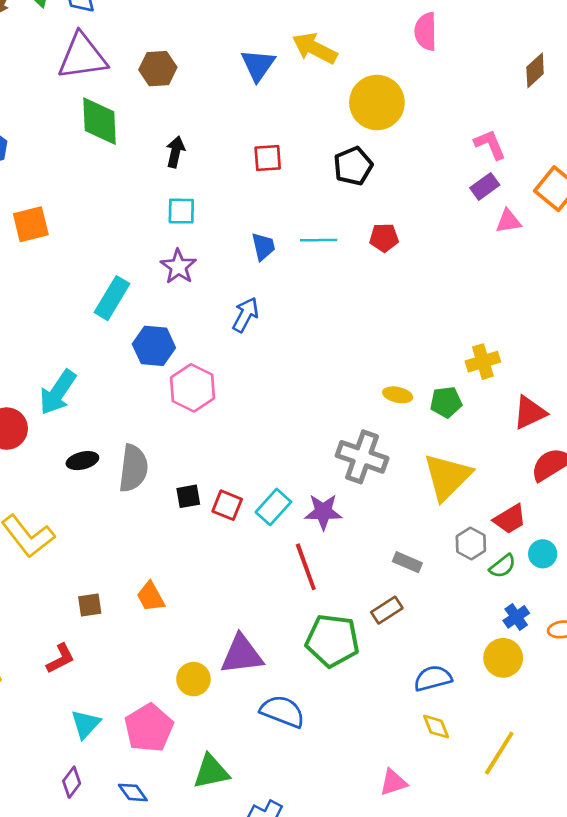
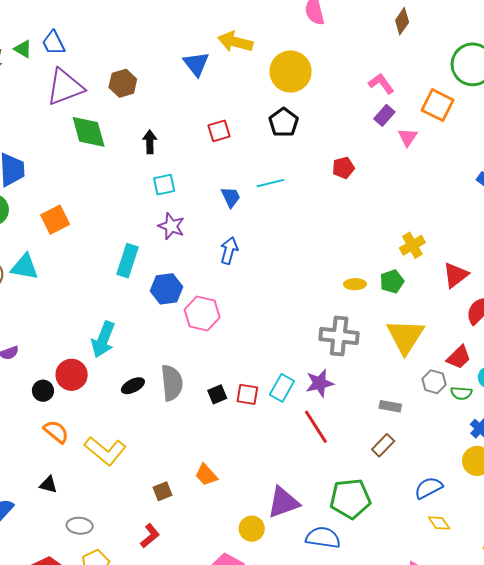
pink triangle: (508, 221) -> (408, 137), turned -35
red pentagon: (384, 238) -> (343, 168), moved
green semicircle: (503, 566) -> (461, 393), turned 55
green pentagon: (333, 641) -> (350, 499), moved

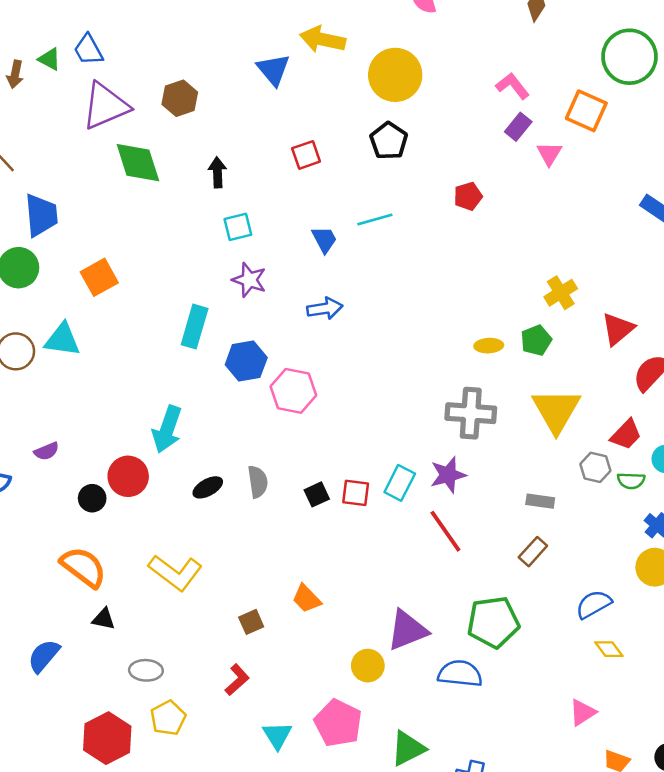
blue arrow: (229, 251) -> (325, 308), turned 68
gray semicircle: (172, 383) -> (258, 482), size x0.7
orange semicircle: (56, 432) -> (83, 567), moved, size x1.4

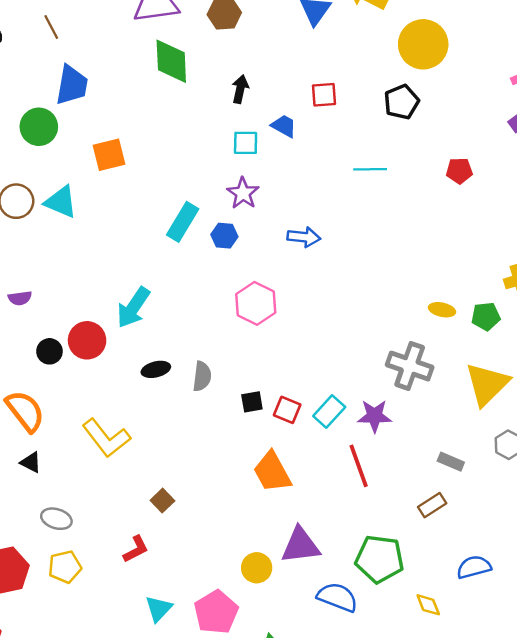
blue trapezoid: (324, 240) -> (284, 126), moved, turned -48
blue hexagon: (246, 361) -> (224, 236), moved, size x0.7
orange trapezoid: (306, 599) -> (272, 472), moved, size x1.5
brown square: (251, 622) -> (162, 501), turned -35
yellow diamond: (609, 649) -> (428, 605), moved

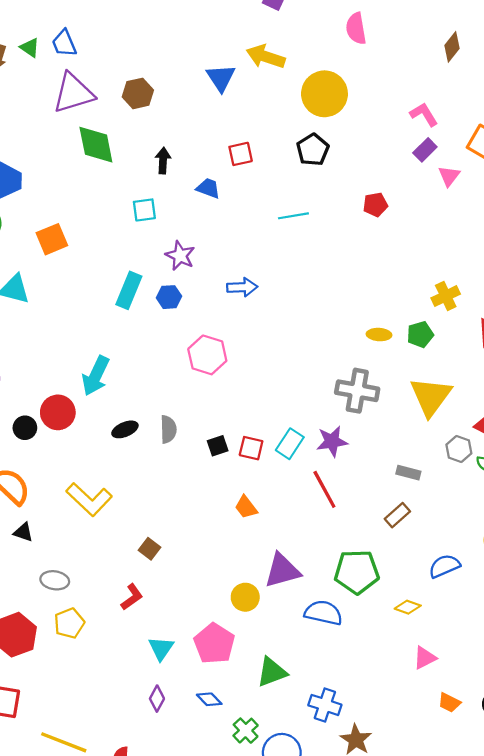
cyan square: (246, 143) -> (144, 210), moved
orange trapezoid: (272, 472) -> (246, 507), size x0.6
yellow diamond: (428, 605) -> (408, 607), turned -40

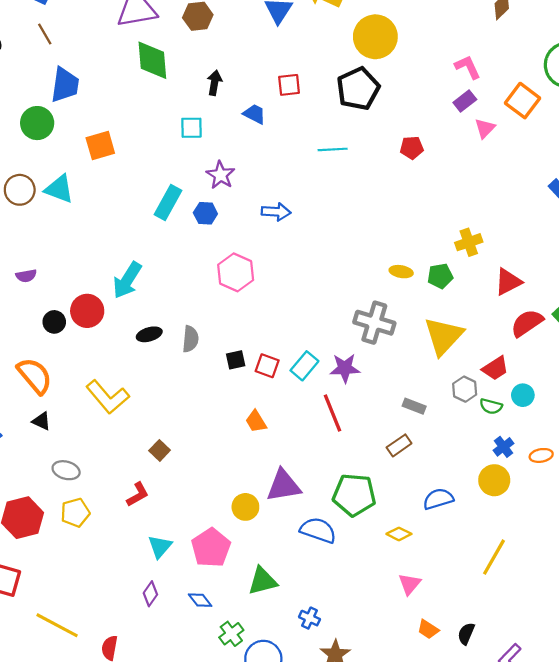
black pentagon: (313, 150) -> (358, 89), size x1.4
pink triangle: (425, 658) -> (410, 584), turned -30
blue cross: (325, 705) -> (310, 618), size x0.7

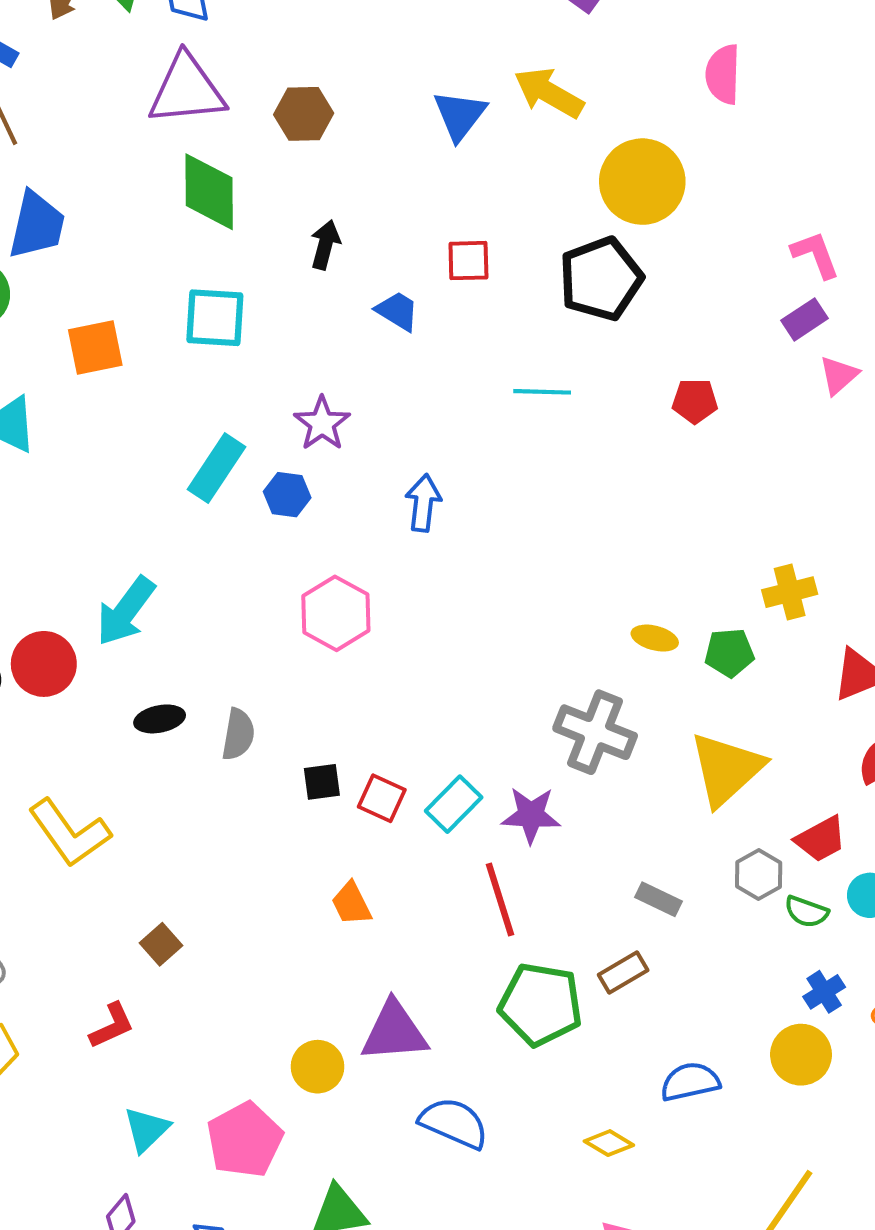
cyan square: (191, 128) -> (215, 318), moved, size x1.4
blue arrow: (276, 212) -> (423, 503), turned -92
green pentagon: (354, 495) -> (541, 1004), moved

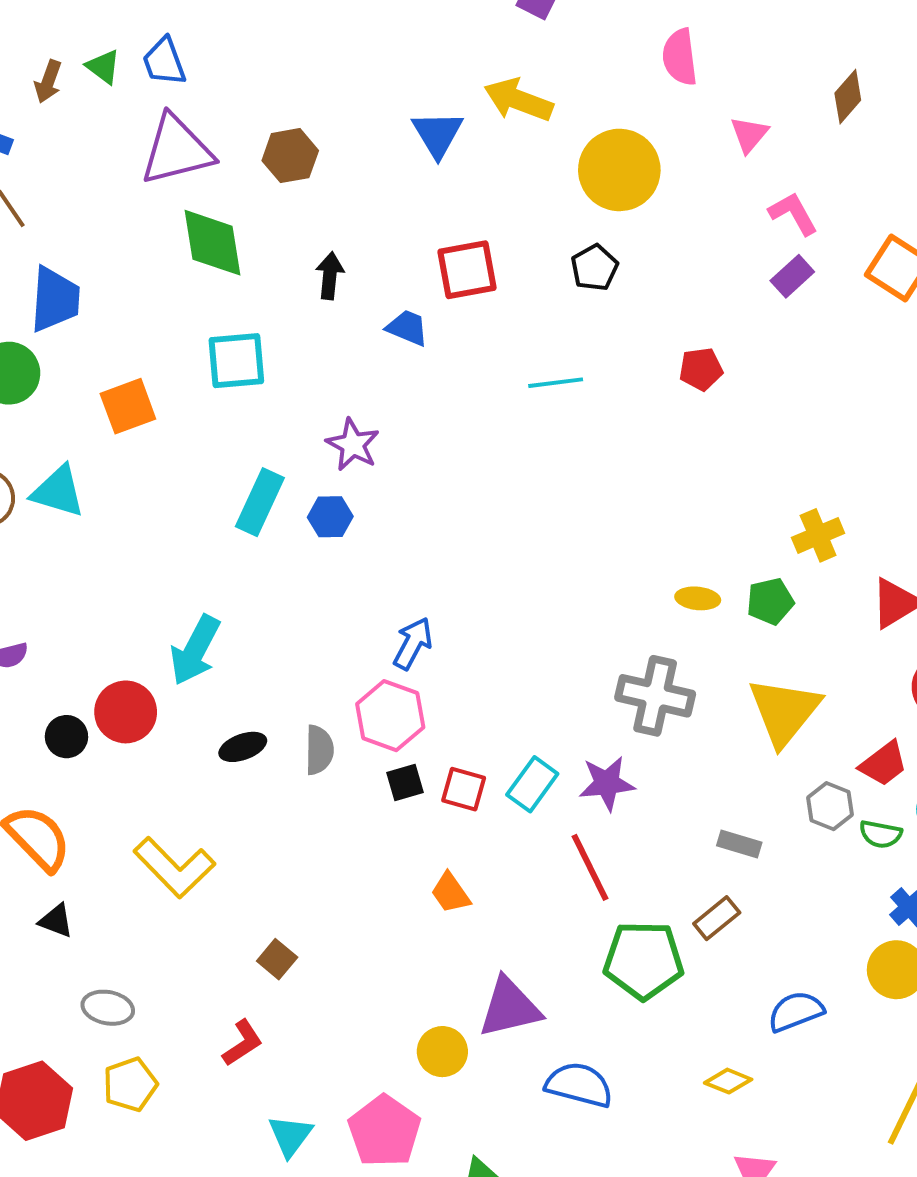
red square: (468, 261) -> (467, 270), size x1.4
black pentagon: (601, 279) -> (594, 268), size x0.6
pink triangle: (839, 375) -> (749, 135), moved
blue arrow: (423, 503) -> (413, 643), moved, turned 30
pink hexagon: (336, 613) -> (390, 716), moved

